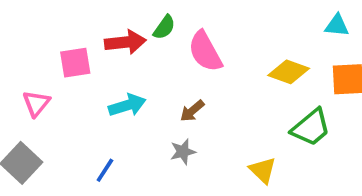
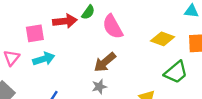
cyan arrow: (127, 105) -> (44, 59), moved
brown arrow: (192, 111) -> (105, 62), size x1.5

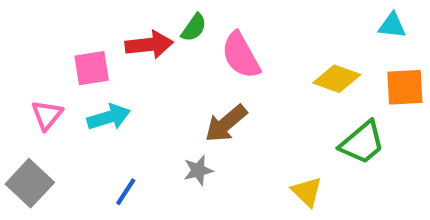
gray star: (99, 87) -> (198, 170), moved

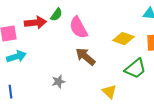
brown arrow: (226, 124) -> (85, 57), moved, turned 80
blue line: (126, 192) -> (10, 92), moved, turned -40

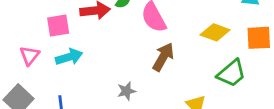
brown arrow: (85, 57) -> (163, 57), turned 80

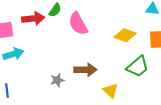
brown arrow: (163, 57) -> (85, 70), moved, turned 60

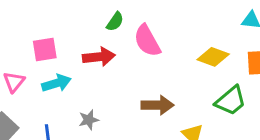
red arrow: (33, 18) -> (99, 57), moved
gray star: (57, 80) -> (89, 120), moved

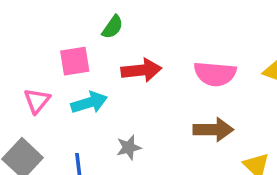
green semicircle: (115, 22) -> (113, 27), moved
pink semicircle: (147, 41) -> (215, 74), moved, turned -56

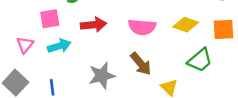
brown arrow: (213, 130) -> (141, 64), turned 50
gray star: (129, 148) -> (102, 76), moved, size x1.6

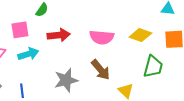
green trapezoid: (200, 60) -> (153, 67), turned -35

